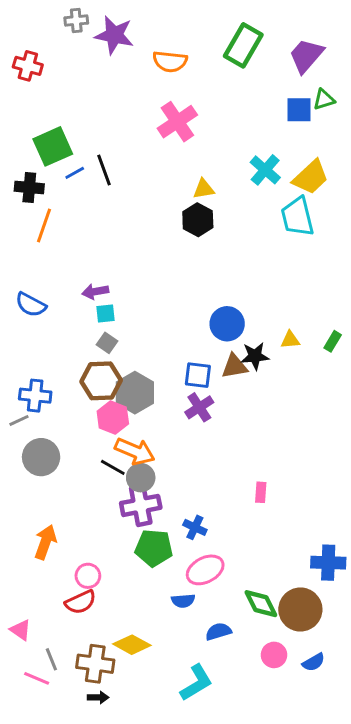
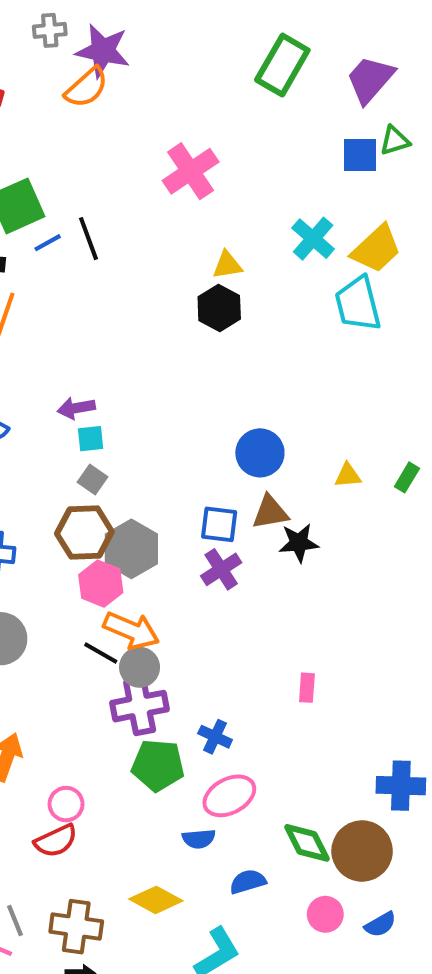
orange semicircle: (170, 61) -> (86, 88), moved, turned -48
black star: (255, 356) -> (299, 543), moved
yellow diamond: (132, 645) -> (156, 900), moved

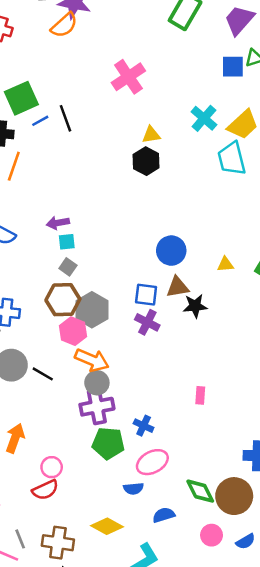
purple cross: (221, 569) -> (147, 322), turned -30
black line: (101, 653) -> (43, 374), moved

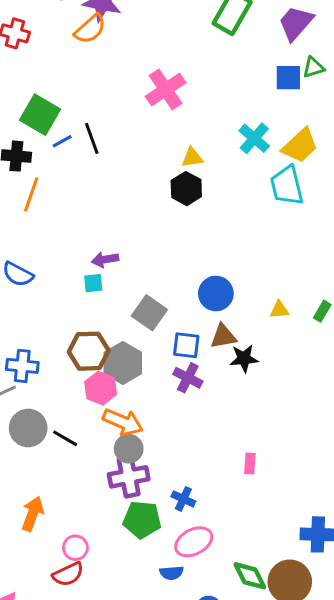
green square: (21, 98) -> (40, 115), turned -36
purple arrow: (58, 223) -> (105, 260), moved
gray square: (68, 267) -> (149, 313), moved, size x1.6

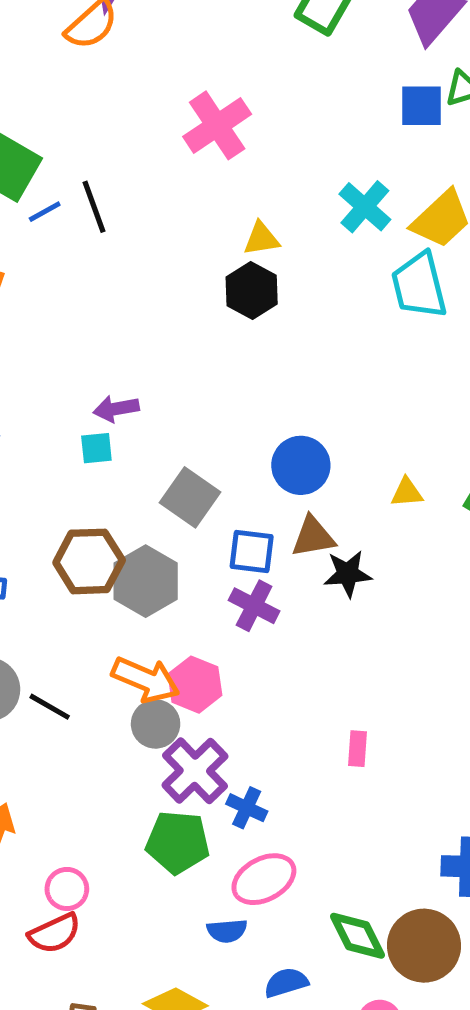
pink hexagon: (101, 388) -> (195, 685), moved
purple cross: (129, 477) -> (195, 771), moved, turned -33

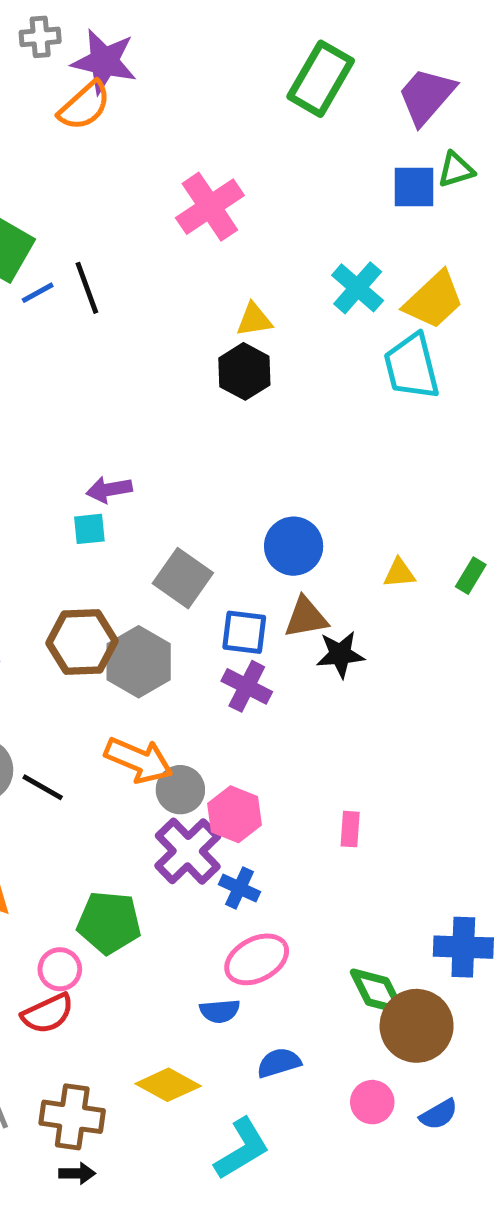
pink hexagon: (195, 685) -> (235, 814), moved
gray circle: (156, 724) -> (180, 790), moved
green pentagon: (178, 842) -> (109, 923), moved
green diamond: (358, 936) -> (377, 991), moved

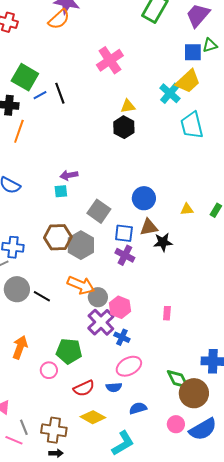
yellow trapezoid: (434, 300) -> (188, 81), moved
red semicircle: (48, 1014) -> (84, 388), moved
blue semicircle: (439, 1114) -> (203, 429), size x1.8

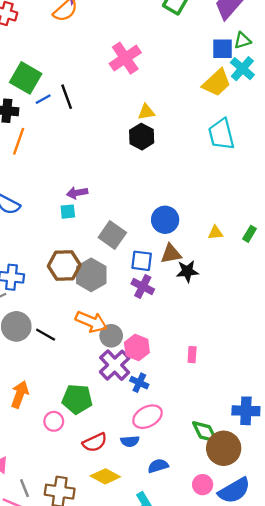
cyan cross: (170, 93) -> (242, 69), moved

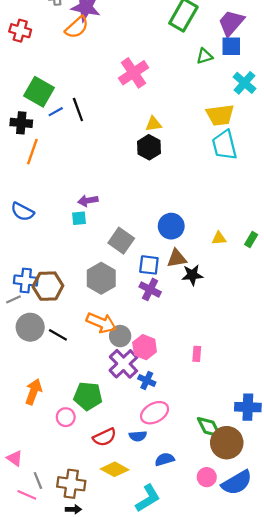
green triangle: (242, 40) -> (205, 56), moved
blue square: (222, 49) -> (231, 46), moved
yellow trapezoid: (217, 83) -> (220, 115), moved, turned 36
brown hexagon: (64, 265) -> (48, 286), moved

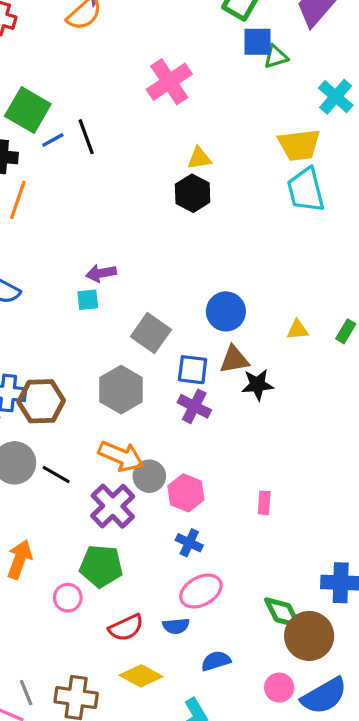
blue square: (231, 46) -> (258, 42), moved
purple cross: (123, 364) -> (113, 506), moved

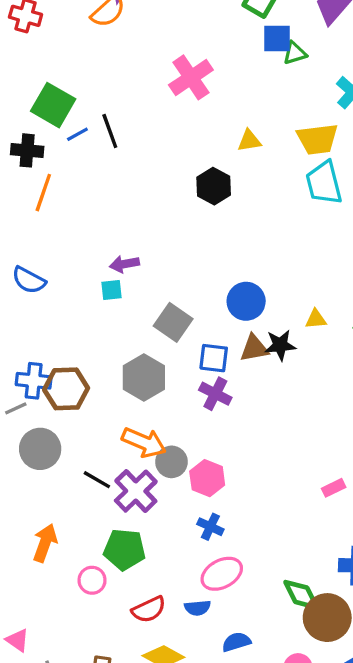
yellow triangle: (199, 158) -> (249, 141), moved
black star: (258, 385) -> (280, 345), moved
black line: (56, 475) -> (97, 480), moved
pink rectangle: (264, 503) -> (334, 488), moved, turned 60

